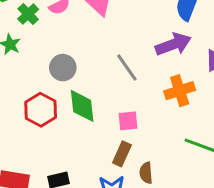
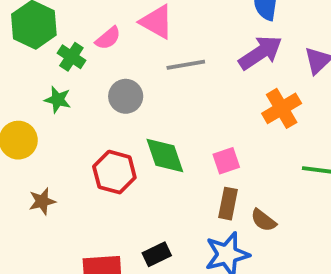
gray line: (127, 67) -> (186, 65), moved, turned -52
gray circle: (63, 68) -> (126, 96), moved
brown semicircle: (146, 173) -> (263, 220), turned -35

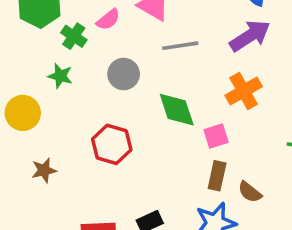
orange cross: (282, 108) -> (244, 91), moved
green diamond: (165, 155) -> (177, 110), moved

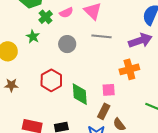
green diamond: (177, 110) -> (80, 94), moved

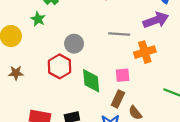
gray line: (101, 36) -> (119, 34), moved
gray circle: (67, 44) -> (74, 44), moved

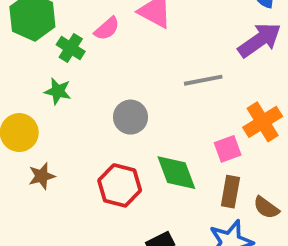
orange cross: (145, 52) -> (263, 122), moved
red hexagon: (60, 66) -> (120, 185), moved
brown star: (16, 73) -> (42, 176), moved

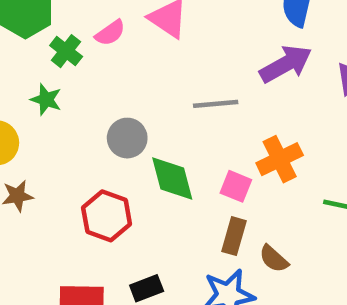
pink square: (228, 149) -> (236, 186), turned 36
green diamond: (176, 173) -> (172, 178), moved

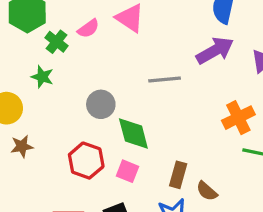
orange cross: (280, 159) -> (238, 118), moved
pink square: (236, 186) -> (127, 171), moved

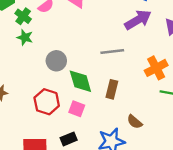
green star: (42, 77) -> (25, 37), moved
gray line: (165, 80) -> (112, 51), moved
brown rectangle: (178, 175) -> (112, 89), moved

